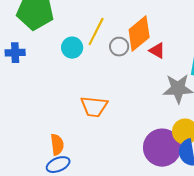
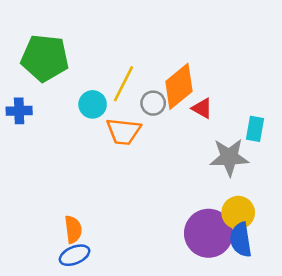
orange trapezoid: (94, 107) -> (123, 131), moved

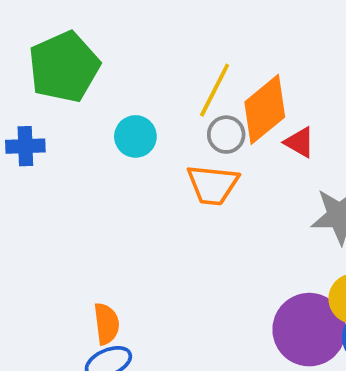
green pentagon: (45, 58) -> (64, 67), turned -30
yellow line: (123, 84) -> (215, 90), moved
orange trapezoid: (123, 131) -> (213, 185), moved

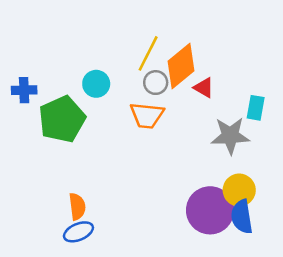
green pentagon: (64, 67) -> (62, 119), moved

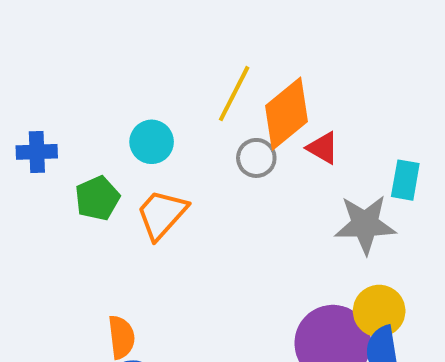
gray circle: (156, 83) -> (256, 158), moved
orange trapezoid: (147, 115) -> (162, 214), moved, turned 126
green pentagon: (62, 119) -> (97, 198), size x0.6

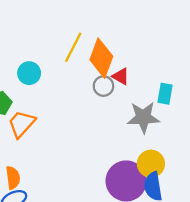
orange diamond: (287, 114) -> (101, 58), turned -30
gray circle: (256, 158) -> (103, 86), moved
orange trapezoid: (162, 214) -> (22, 124), moved

